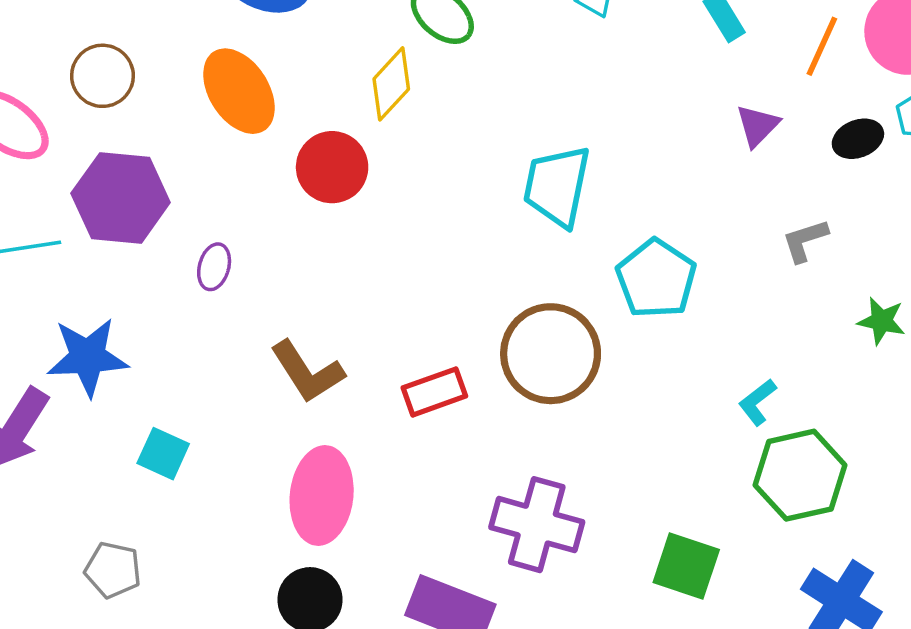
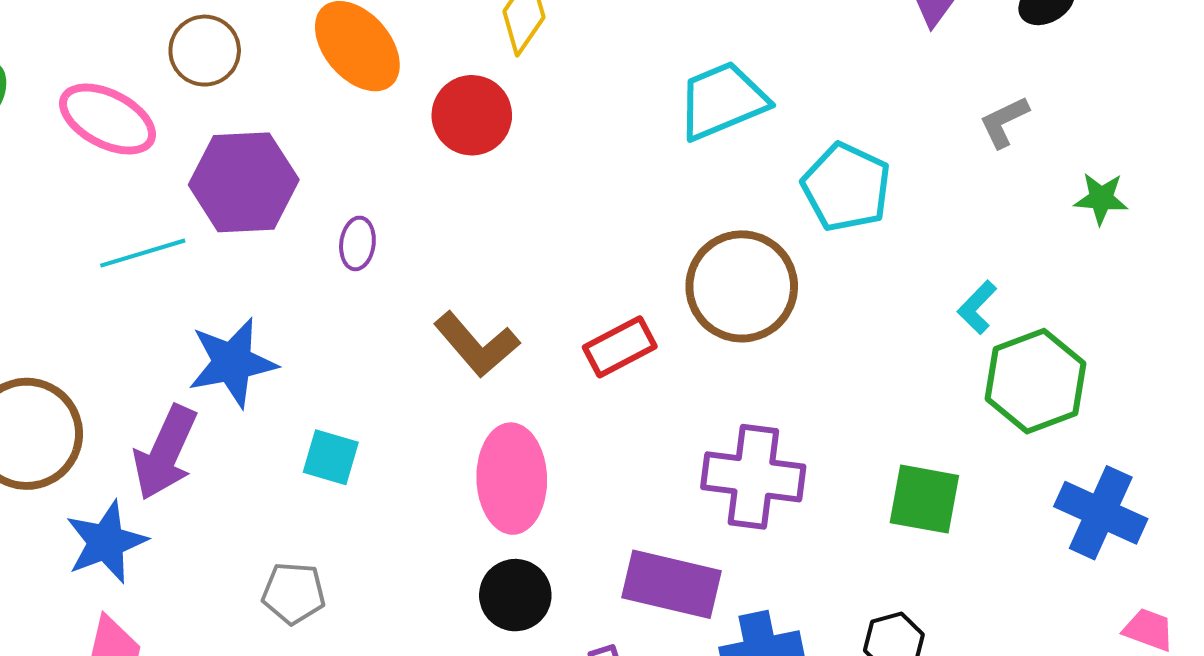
cyan trapezoid: (557, 186) -> (722, 101), turned 64

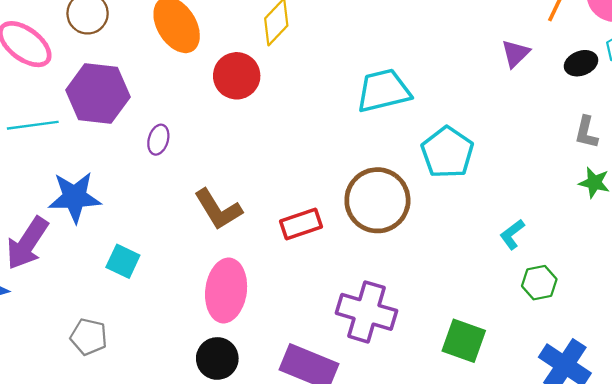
gray L-shape: (1004, 122) -> (586, 132), moved, turned -60
green hexagon: (1036, 381) -> (539, 283), size x0.6

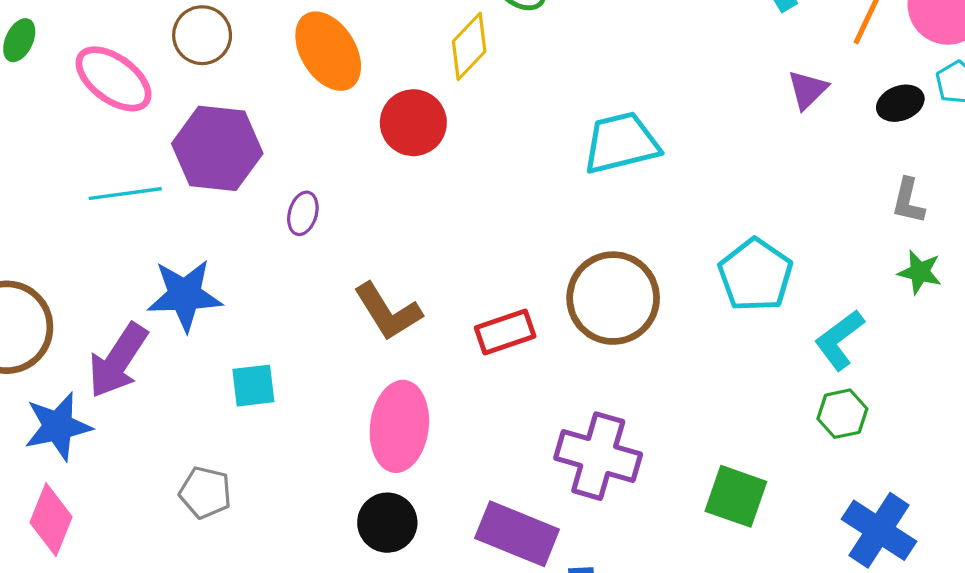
cyan pentagon: (447, 152) -> (755, 275), moved
cyan L-shape: (512, 234) -> (839, 340), moved, size x1.4
cyan square: (123, 261) -> (253, 386), turned -32

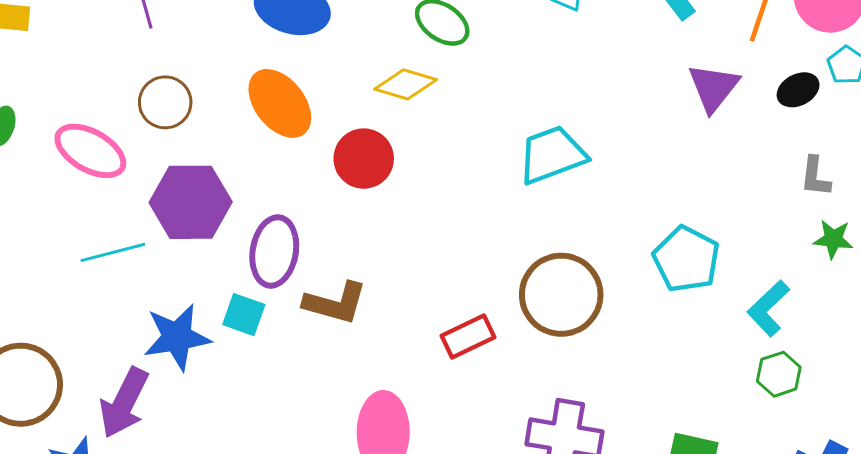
yellow diamond: (469, 46) -> (406, 84), turned 70
purple triangle: (808, 90) -> (713, 87), size x1.4
purple ellipse: (303, 213) -> (274, 251), size x1.8
brown L-shape: (388, 312) -> (335, 303), moved, turned -36
cyan square: (253, 386) -> (244, 315), moved, turned 33

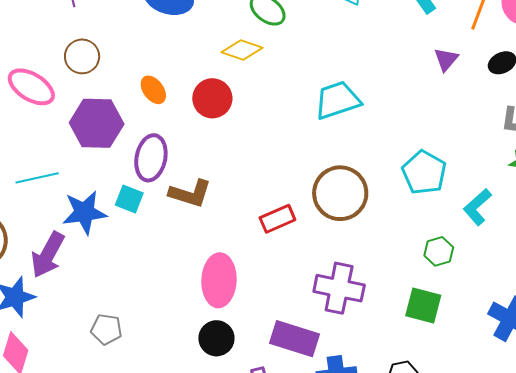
purple triangle: (713, 87) -> (446, 59), size x0.7
orange ellipse: (280, 103) -> (153, 90), moved, size x0.6
cyan line: (113, 252) -> (37, 178), moved
green hexagon: (779, 374) -> (439, 251), moved

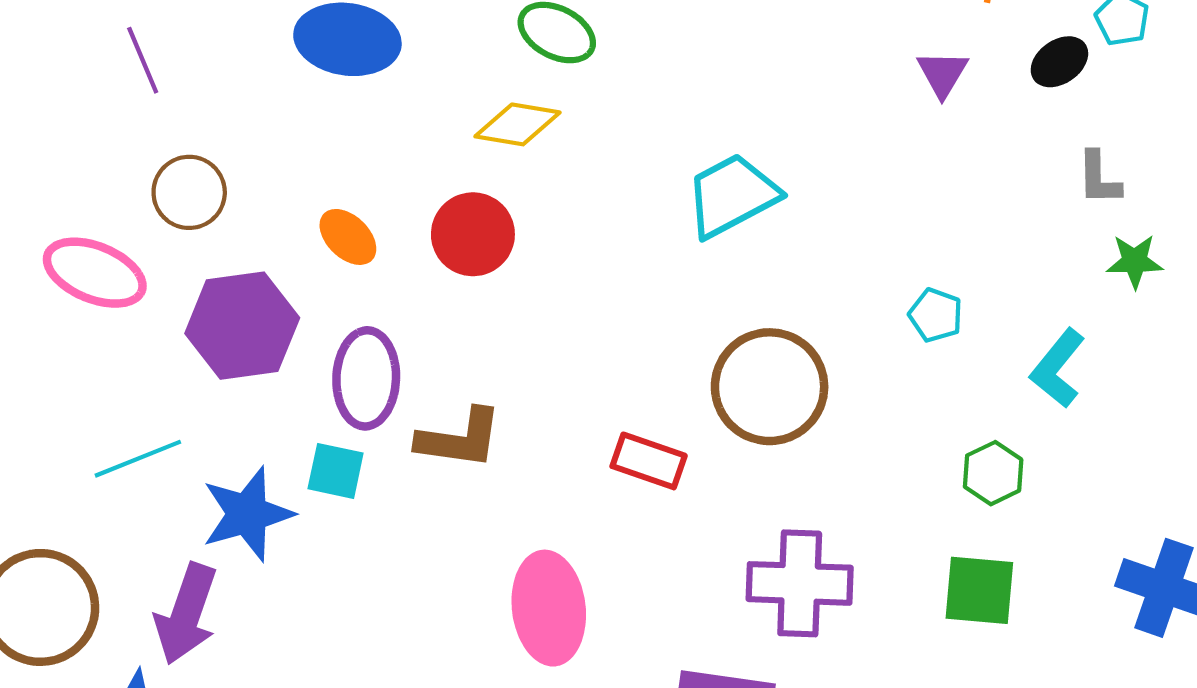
cyan pentagon: (424, 172) -> (936, 315), size x0.6
red rectangle: (277, 219) -> (649, 461), turned 52

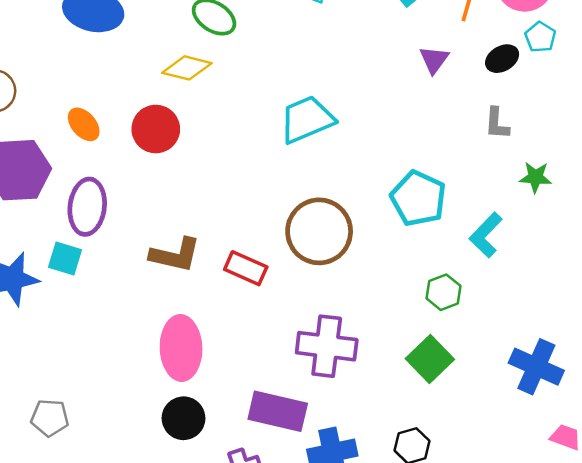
gray L-shape: (1099, 178) -> (497, 123), moved
cyan pentagon: (936, 315) -> (418, 198), size x1.8
brown L-shape: (460, 439) -> (175, 255), moved
green square: (979, 590) -> (430, 359), turned 36

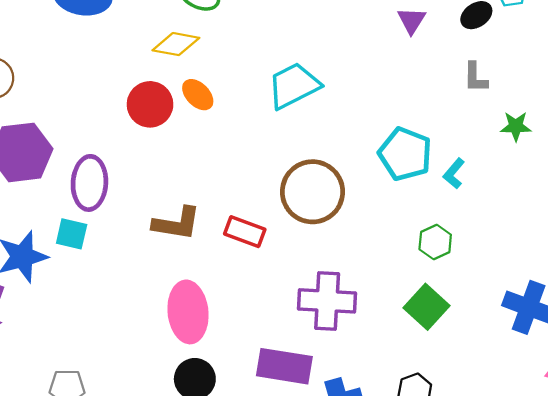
orange ellipse: (84, 124) -> (198, 95), moved
cyan L-shape: (486, 235) -> (454, 173), moved, size x0.7

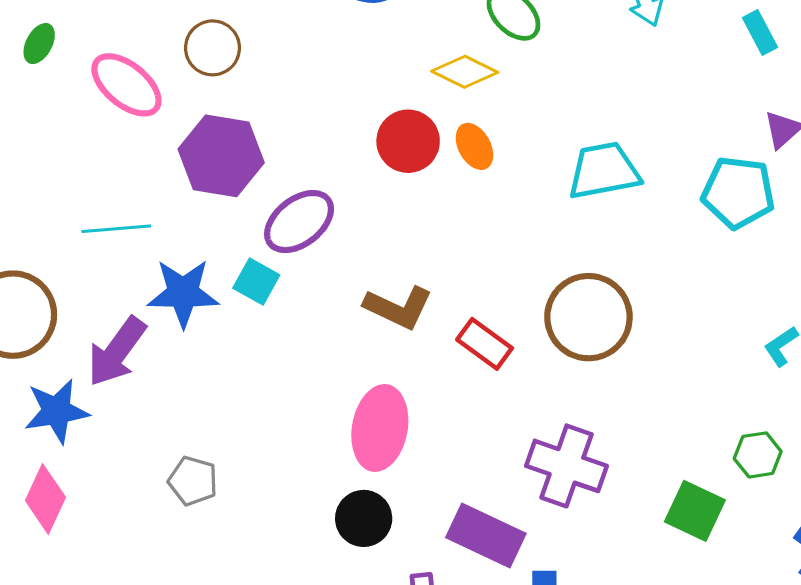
cyan pentagon: (405, 154) -> (738, 192), moved, turned -30
purple ellipse: (89, 183) -> (299, 222), turned 33
green hexagon: (435, 242) -> (758, 455), moved
green square: (426, 307) -> (695, 511), turned -33

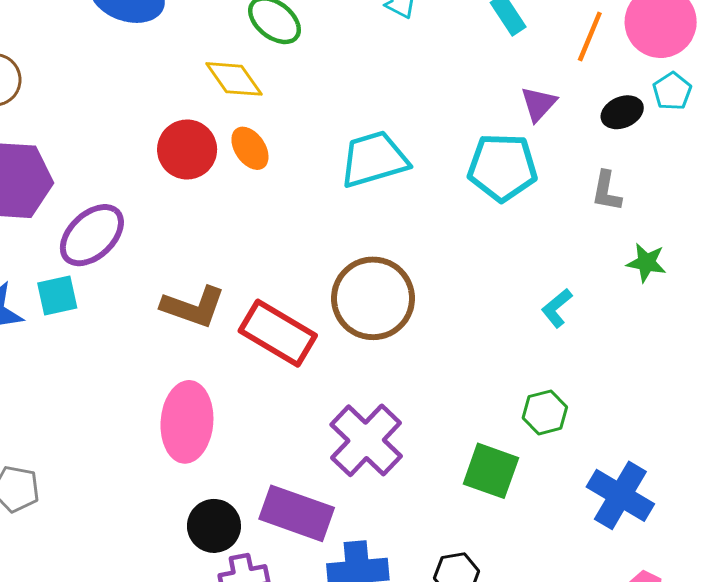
yellow diamond: (465, 72) -> (234, 79), turned 34
cyan square: (256, 282) -> (57, 296), turned -36
red rectangle: (485, 344) -> (278, 333), size x1.4
purple cross: (566, 466) -> (366, 440), turned 30
black circle: (364, 518) -> (214, 526), moved

